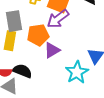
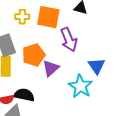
purple arrow: (58, 19) -> (69, 40), moved, turned -65

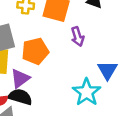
purple arrow: (69, 40) -> (78, 37), size x0.7
purple triangle: (51, 68) -> (20, 78), moved

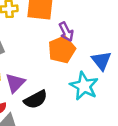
orange pentagon: (35, 51) -> (62, 50), moved
black semicircle: (20, 97) -> (36, 100), moved, turned 145

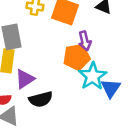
blue triangle: (101, 61) -> (111, 88), moved
cyan star: (84, 86) -> (93, 76), moved

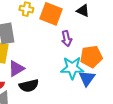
orange pentagon: (77, 57) -> (91, 57), moved
cyan star: (93, 76) -> (72, 68), turned 30

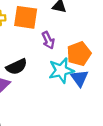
black semicircle: (29, 86) -> (17, 67), moved

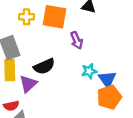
orange pentagon: (79, 54) -> (109, 97), moved
cyan star: (61, 70) -> (89, 71), size x0.6

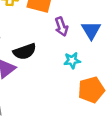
blue triangle: (107, 79) -> (91, 30), moved

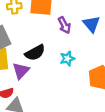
cyan star: (72, 60) -> (67, 59), moved

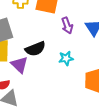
purple triangle: (21, 71) -> (19, 65), turned -36

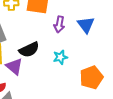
purple arrow: (67, 25) -> (59, 24), turned 35

